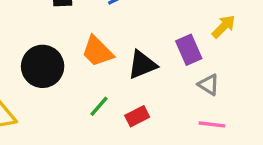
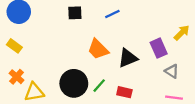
black circle: (43, 66) -> (74, 83), moved
red rectangle: (137, 116) -> (124, 92), turned 40

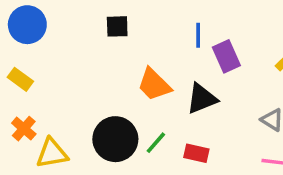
blue line: (112, 14) -> (198, 35), moved, turned -64
purple rectangle: (159, 48) -> (226, 56), moved

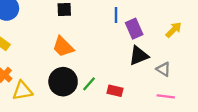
orange trapezoid: (154, 85) -> (63, 47), moved
black triangle: (202, 99) -> (139, 56), moved

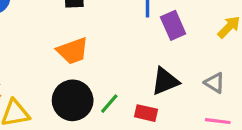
orange trapezoid: (63, 47) -> (73, 51), turned -65
black triangle: (139, 56) -> (165, 81), moved

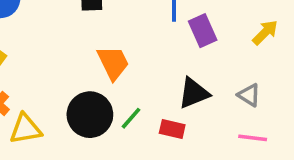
orange trapezoid: (73, 51) -> (113, 63), moved, turned -96

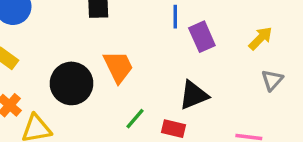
gray triangle: (249, 95) -> (272, 80), moved, turned 40
black circle: (90, 115) -> (71, 83), moved

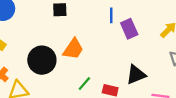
orange trapezoid: (118, 67) -> (73, 49), turned 60
black triangle: (194, 95) -> (136, 75), moved

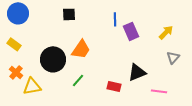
green line: (84, 84) -> (78, 80), moved

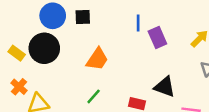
blue circle: (18, 13) -> (53, 16), moved
black circle: (53, 59) -> (44, 48), moved
black triangle: (137, 72) -> (165, 87), turned 42

